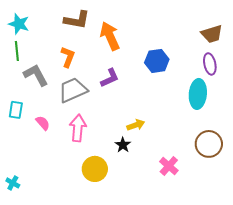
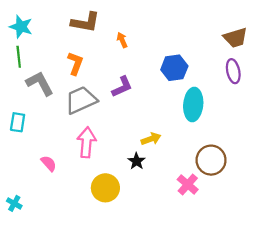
orange arrow: (110, 36) -> (122, 40), size x0.5
cyan ellipse: (198, 94) -> (193, 104), moved
pink semicircle: (43, 123) -> (49, 163), moved
brown circle: (209, 144) -> (211, 160), moved

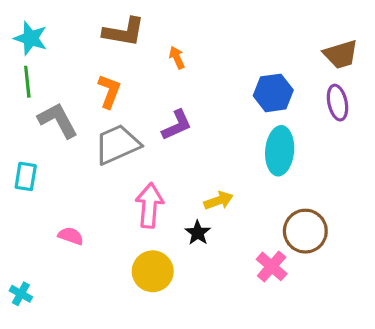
blue hexagon: (174, 68) -> (273, 93), moved
pink arrow: (87, 142) -> (149, 205), moved
pink semicircle: (49, 163) -> (71, 236), turned -30

